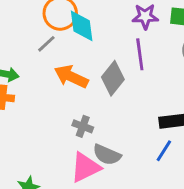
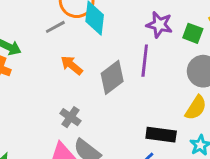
orange arrow: (71, 77) -> (72, 65), size x0.7

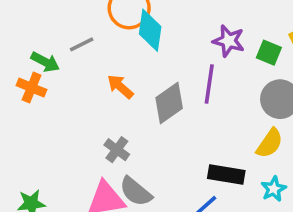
gray line: (55, 27) -> (82, 44), moved

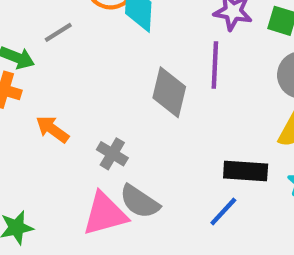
orange arrow: (120, 87) -> (52, 129), moved
gray diamond: (169, 103) -> (169, 92), turned -36

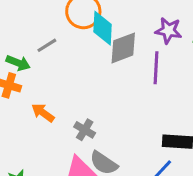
gray diamond: (169, 92) -> (123, 48), moved, turned 56

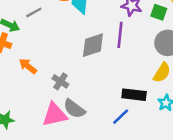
gray diamond: (123, 48) -> (93, 45), moved

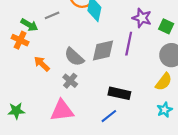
black rectangle: (134, 95) -> (119, 93), moved
gray semicircle: (74, 109) -> (74, 57), moved
blue line: (121, 117) -> (109, 116), moved

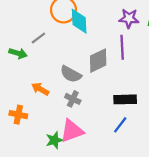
orange cross: (20, 40) -> (18, 115), moved
green star: (16, 111) -> (54, 140), moved

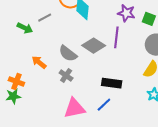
gray diamond: (98, 61) -> (94, 46), turned 50
pink triangle: (72, 131) -> (74, 108), moved
green star: (54, 140) -> (13, 96), moved

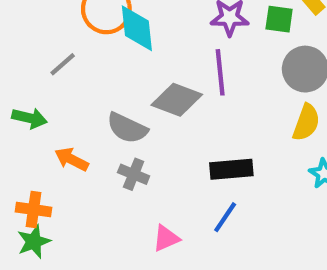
green arrow: (25, 28) -> (29, 118), moved
pink triangle: (74, 108) -> (166, 238), size x0.6

